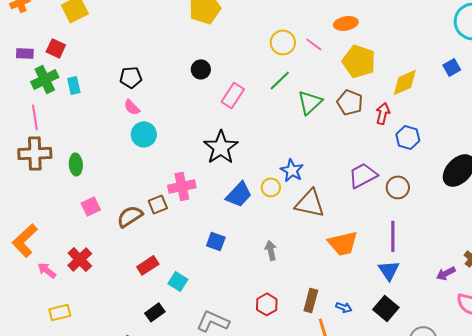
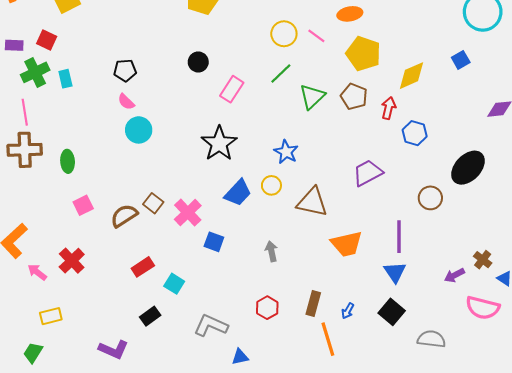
blue star: (292, 170) -> (286, 152), moved
pink cross: (182, 186) -> (188, 213), moved, turned -32
brown circle: (398, 187) -> (430, 198), moved
brown square: (158, 204) -> (153, 203), turned -30
blue arrow: (344, 307) -> (348, 311), turned 98

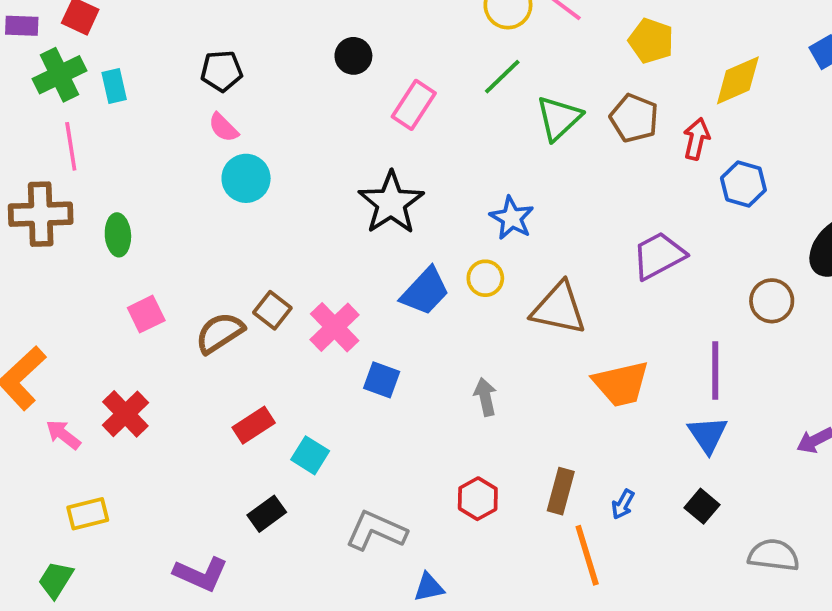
yellow pentagon: (363, 54) -> (651, 41), size x0.7
pink line: (25, 112) -> (71, 146), moved
black square: (392, 312) -> (702, 506), size x0.7

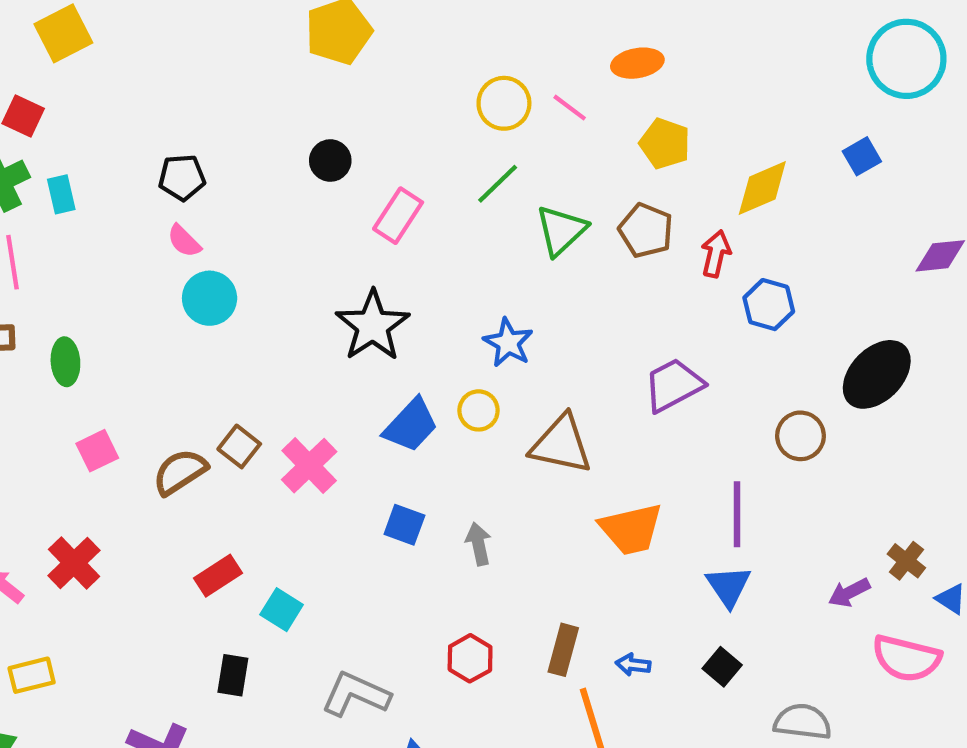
blue square: (382, 380) -> (404, 525), moved
blue arrow: (623, 504) -> (633, 665), turned 68
black rectangle: (267, 514) -> (233, 675), turned -45

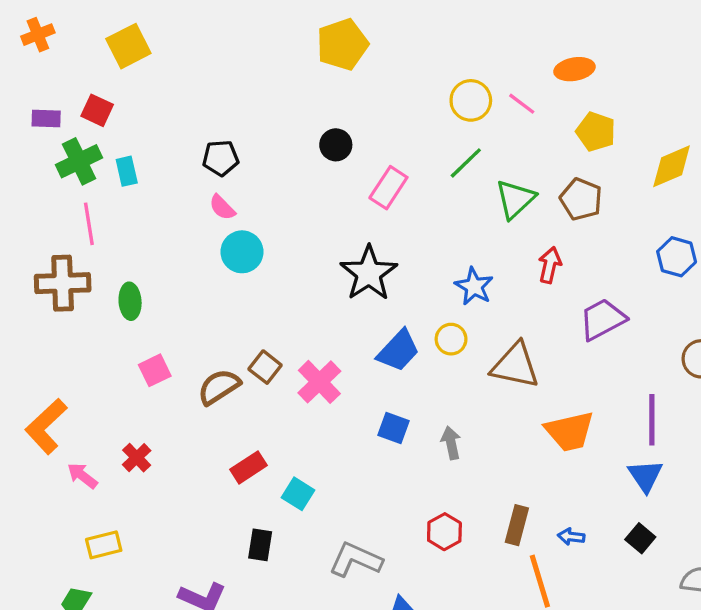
red arrow: (716, 254) -> (550, 265), moved
red cross: (74, 563) -> (137, 458), size x0.7

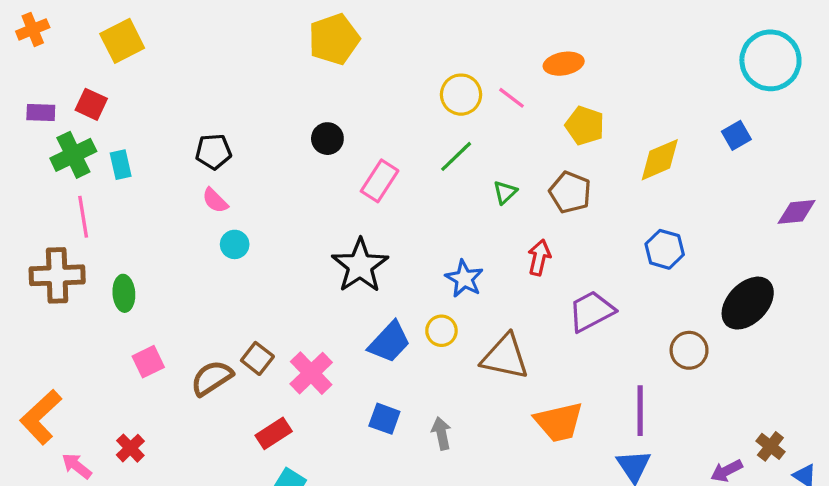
green triangle: (515, 199) -> (505, 192), size x0.6
cyan circle: (242, 252) -> (235, 244), size x0.7
red rectangle: (249, 467) -> (274, 433), moved

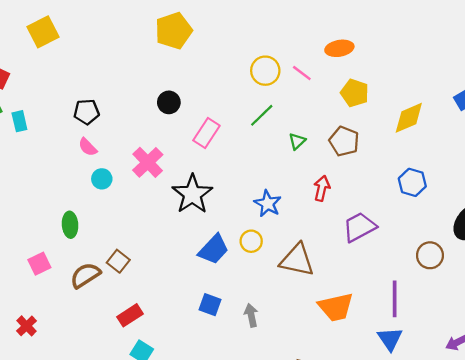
yellow square: (122, 41) -> (43, 32), moved
green ellipse: (124, 293) -> (70, 225), moved
pink cross: (311, 373) -> (148, 162), moved

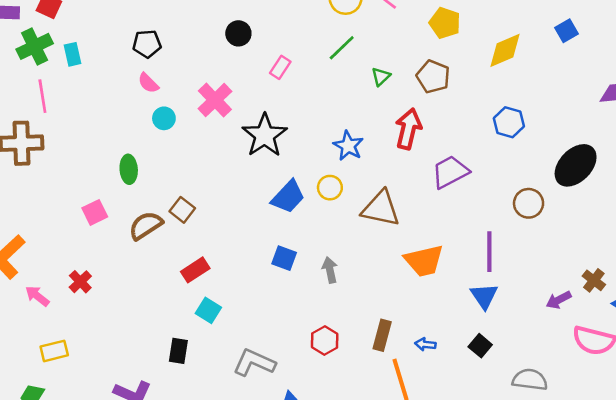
pink rectangle: (206, 133) -> (280, 67), size x0.7
red arrow: (322, 188) -> (408, 129), size x1.4

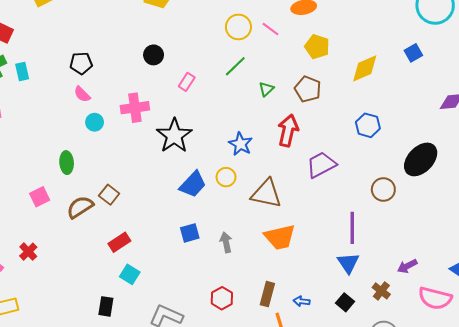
pink cross: (215, 100) -> (135, 108), turned 36
blue square: (284, 258) -> (190, 233), turned -36
orange trapezoid: (424, 261) -> (280, 237), moved
brown cross: (594, 280) -> (381, 291), moved

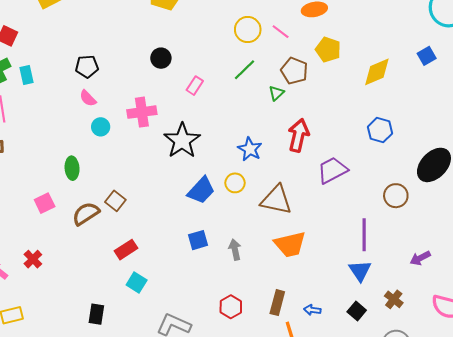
brown pentagon: (308, 89) -> (294, 71), moved
purple arrow: (407, 266) -> (420, 258), moved
black rectangle: (106, 306) -> (96, 314), moved

